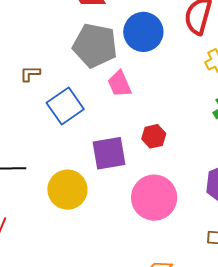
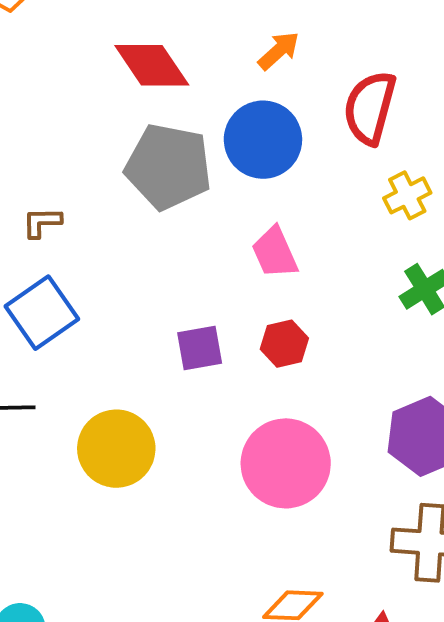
pink trapezoid: (119, 84) -> (275, 253), moved
blue square: (65, 106) -> (42, 313), moved
purple square: (109, 153) -> (200, 348), moved, size x0.7

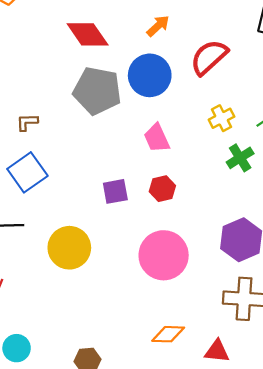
red semicircle: (370, 108) -> (209, 57), turned 33
yellow cross: (407, 195) -> (221, 118), moved

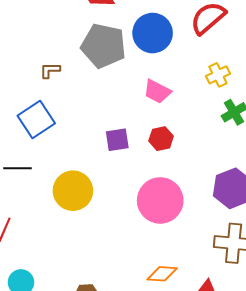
brown L-shape: (27, 122) -> (50, 70), moved
pink trapezoid: (157, 138) -> (157, 91), turned -40

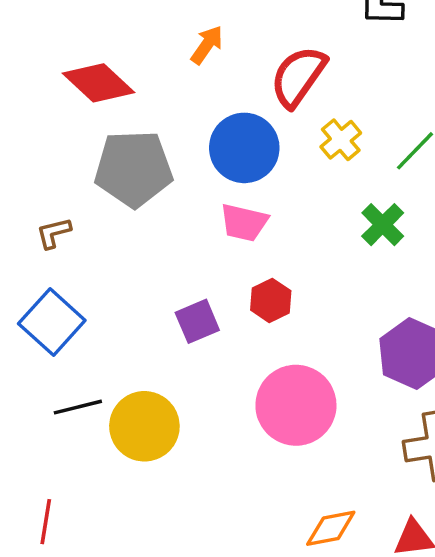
blue circle: (153, 33) -> (244, 148), moved
yellow cross: (218, 75) -> (341, 140), moved
black line: (18, 168) -> (78, 407), moved

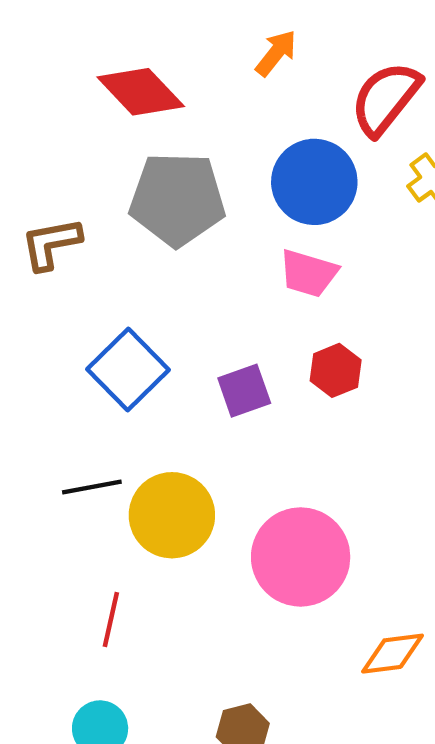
brown L-shape: (54, 233) -> (51, 244), moved, size x1.4
blue square: (52, 322) -> (128, 370), moved
pink circle: (296, 405) -> (301, 557), moved
red line: (46, 522) -> (111, 619), moved

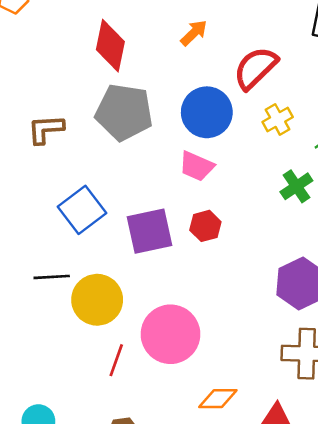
red diamond: (141, 92) -> (110, 46), turned 48
purple square: (244, 391) -> (150, 231), size x1.5
red line: (111, 619) -> (116, 360), moved

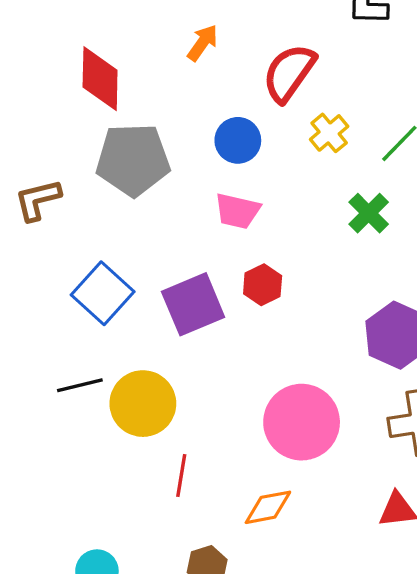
blue circle: (207, 112) -> (238, 140), size x0.7
pink circle: (170, 334) -> (302, 422), moved
orange diamond: (218, 399) -> (268, 507), moved

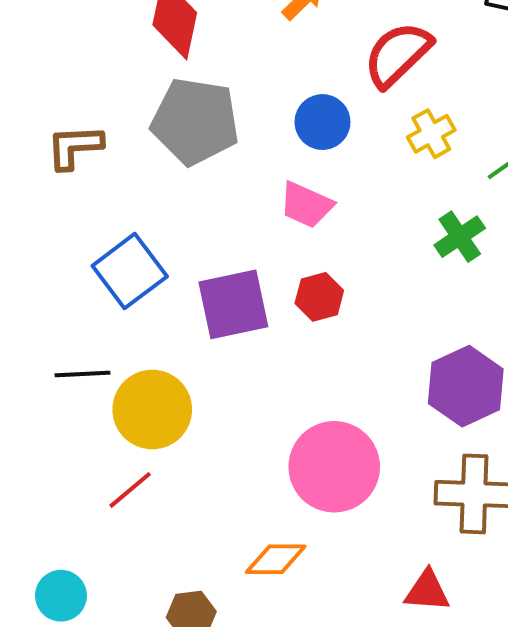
red line: (181, 476) -> (130, 490), moved, turned 30

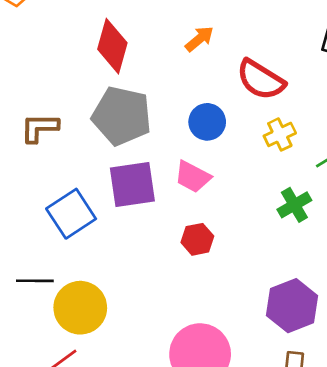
red semicircle: (398, 54) -> (261, 80), turned -108
purple square: (233, 304) -> (132, 185), moved

